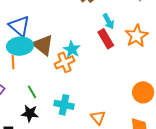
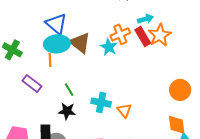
cyan arrow: (108, 21) -> (145, 19), turned -77
orange star: (137, 36) -> (160, 35), moved
orange cross: (64, 62) -> (120, 34), moved
orange triangle: (98, 118) -> (124, 111), moved

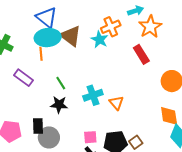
red rectangle: (143, 36) -> (141, 54), moved
cyan cross: (101, 103) -> (93, 95), turned -30

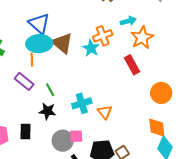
purple rectangle: (23, 78) -> (24, 81), moved
gray circle: (49, 137) -> (63, 141), moved
pink square: (90, 137) -> (76, 136), moved

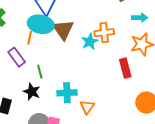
cyan arrow: (128, 21) -> (140, 18), moved

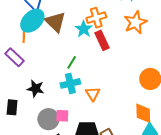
cyan ellipse: (41, 24) -> (32, 21), turned -45
red rectangle: (125, 68) -> (102, 40), moved
green line: (40, 72) -> (72, 62), moved, turned 56

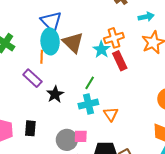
cyan ellipse: (32, 21) -> (50, 41), turned -50
black star: (35, 89) -> (55, 94), moved, turned 30

